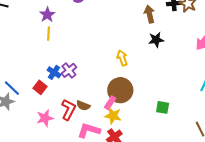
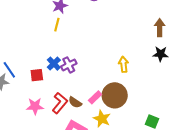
red square: (40, 87) -> (37, 75), turned 32
pink rectangle: (110, 103) -> (95, 97), moved

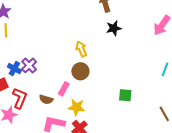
brown circle: (115, 95) -> (80, 71), moved, size x0.7
red L-shape: (60, 103) -> (20, 98), moved

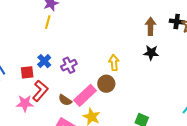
purple cross: (29, 65) -> (69, 65), moved
pink rectangle: (64, 89) -> (85, 95), size x1.6

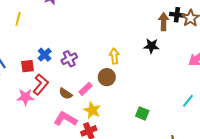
yellow line: (48, 22) -> (18, 19), moved
brown arrow: (151, 26) -> (164, 22), moved
pink rectangle: (85, 95) -> (86, 89), size x0.6

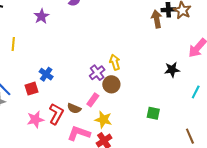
black star: (151, 46) -> (172, 70), moved
purple cross: (69, 59) -> (97, 73), moved
red L-shape: (41, 84) -> (56, 114), moved

